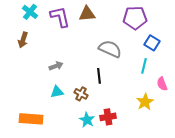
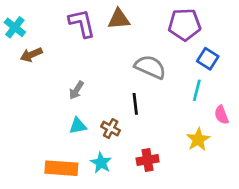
cyan cross: (30, 12) -> (15, 27), moved
brown arrow: (23, 40) -> (31, 55), turned 49
gray arrow: (56, 66) -> (76, 90), turned 144
orange rectangle: (31, 119) -> (61, 168), moved
cyan star: (87, 120) -> (101, 163), moved

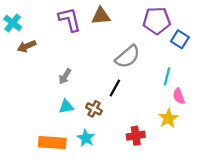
blue square: (208, 59) -> (180, 39), moved
gray semicircle: (150, 67) -> (128, 57), turned 116
black line: (135, 104) -> (115, 88), turned 36
pink semicircle: (221, 115) -> (179, 96), moved
red cross: (148, 160) -> (136, 136), moved

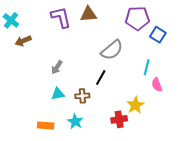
brown cross: (94, 109) -> (82, 96), turned -32
yellow star: (168, 118) -> (135, 105), moved
orange rectangle: (52, 143) -> (46, 125), size x0.7

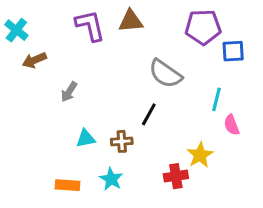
blue square: (158, 35) -> (233, 51), turned -35
gray semicircle: (112, 50) -> (165, 74), turned 75
gray arrow: (57, 67) -> (69, 92), moved

